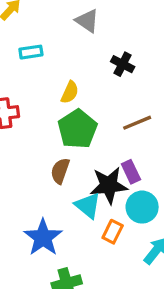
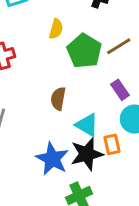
green pentagon: (77, 129) -> (84, 51), moved
black star: (109, 185) -> (87, 154), moved
orange rectangle: (113, 232) -> (112, 144), turned -30

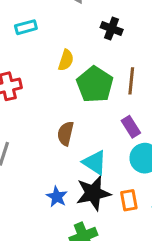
brown line: (119, 46) -> (131, 81), turned -55
orange rectangle: (112, 144) -> (129, 200), moved
blue star: (52, 159) -> (57, 197), size x0.6

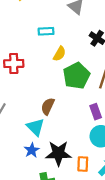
cyan rectangle: (26, 27) -> (46, 31), moved
cyan triangle: (95, 162) -> (35, 127), moved

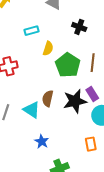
cyan triangle: (35, 127) -> (32, 110), moved
black star: (58, 153) -> (75, 101), moved

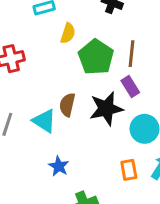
purple rectangle: (92, 94) -> (130, 86), moved

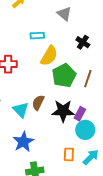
yellow semicircle: (68, 33) -> (49, 56), size x1.5
purple rectangle: (130, 86) -> (80, 114), moved, turned 48
blue star: (59, 166) -> (23, 142), size x1.5

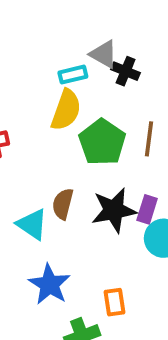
gray triangle: (64, 14) -> (104, 54), moved
cyan rectangle: (37, 36) -> (73, 75), moved
orange rectangle: (69, 154) -> (114, 302), moved

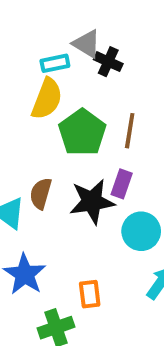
purple rectangle: (147, 209) -> (122, 184), moved

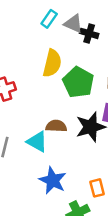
cyan rectangle: (55, 63) -> (49, 19), moved, turned -36
brown semicircle: (41, 193) -> (56, 126), turned 84

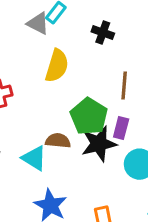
gray triangle: (73, 24) -> (38, 23), moved
green pentagon: (78, 82) -> (89, 116), moved

